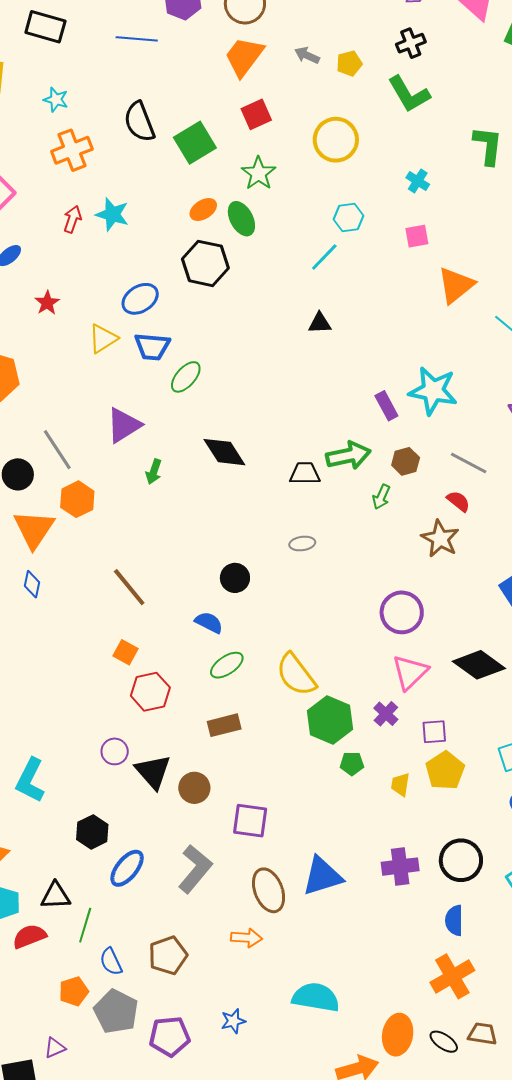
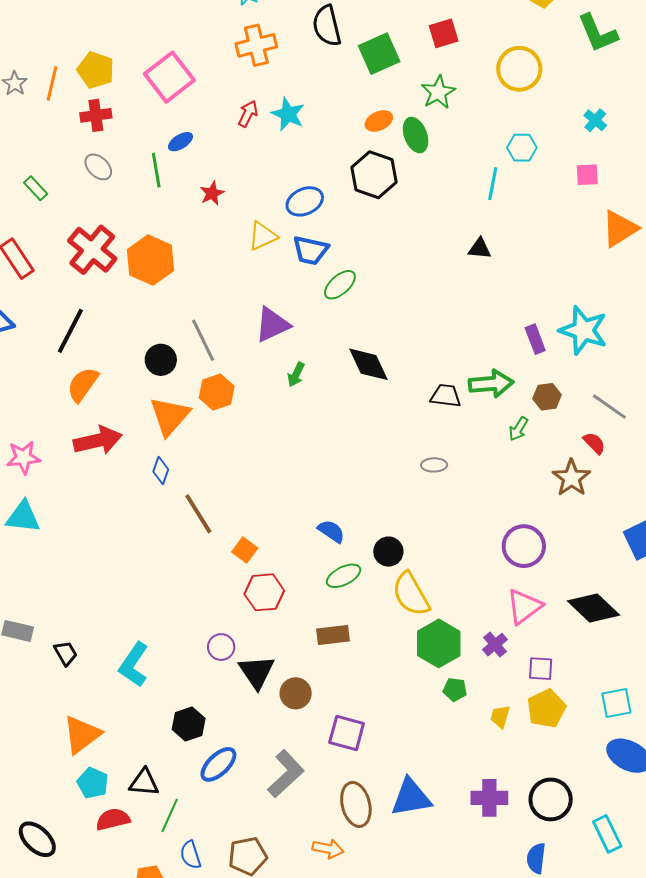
cyan line: (324, 257) -> (493, 184), turned -40
black circle: (235, 578) -> (388, 552), moved
brown line: (129, 587) -> (198, 514), moved

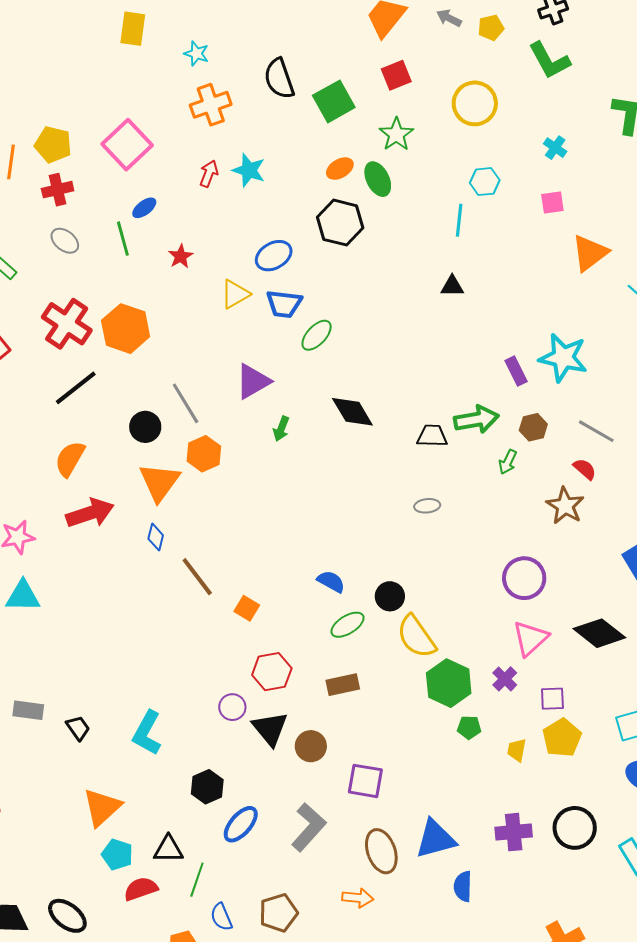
black line: (70, 331) -> (76, 388), moved, turned 30
red hexagon: (264, 592) -> (272, 672), moved
blue semicircle: (536, 858) -> (463, 886), moved

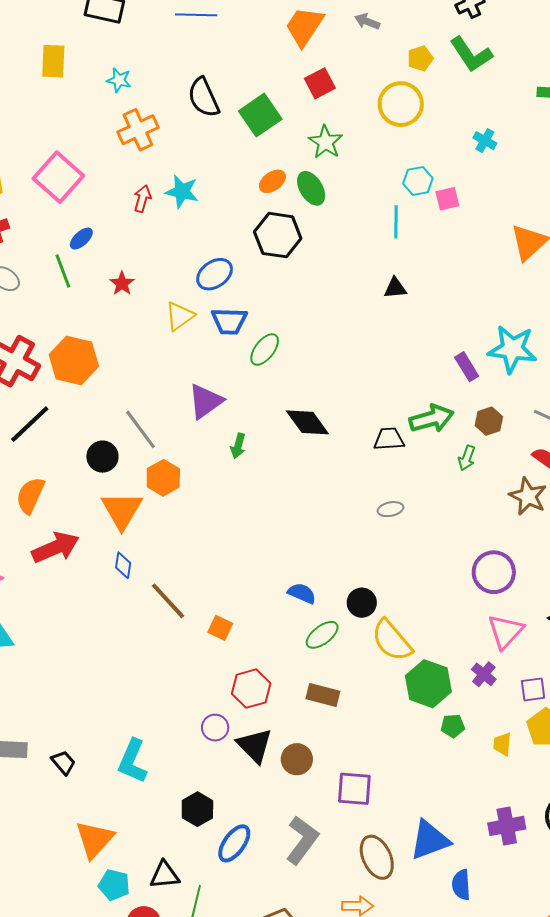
yellow pentagon: (491, 28) -> (420, 58), moved
pink square: (552, 203) -> (447, 199), moved
brown rectangle: (343, 685) -> (323, 695), turned 32

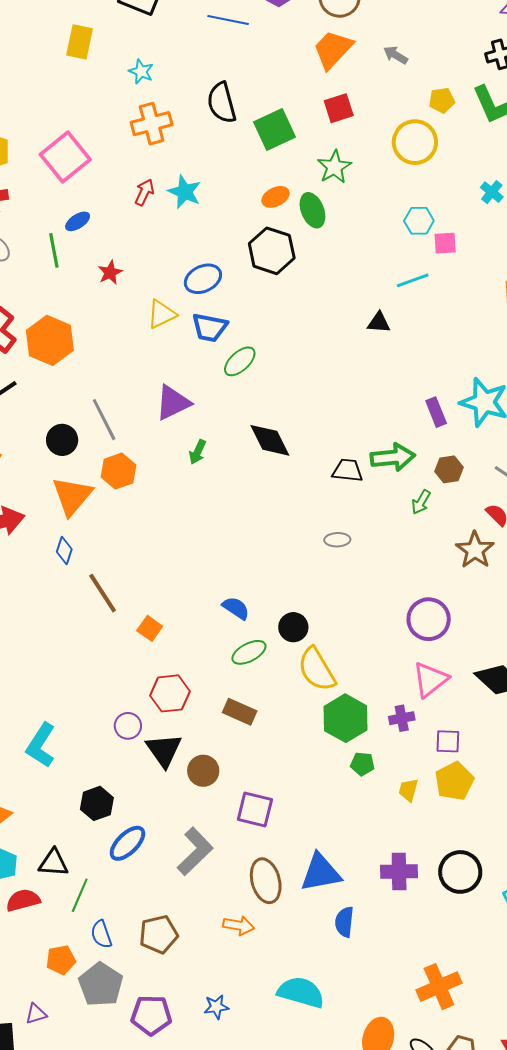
cyan line: (396, 222) -> (413, 280), moved, turned 60
purple cross: (484, 674) -> (402, 718), turned 30

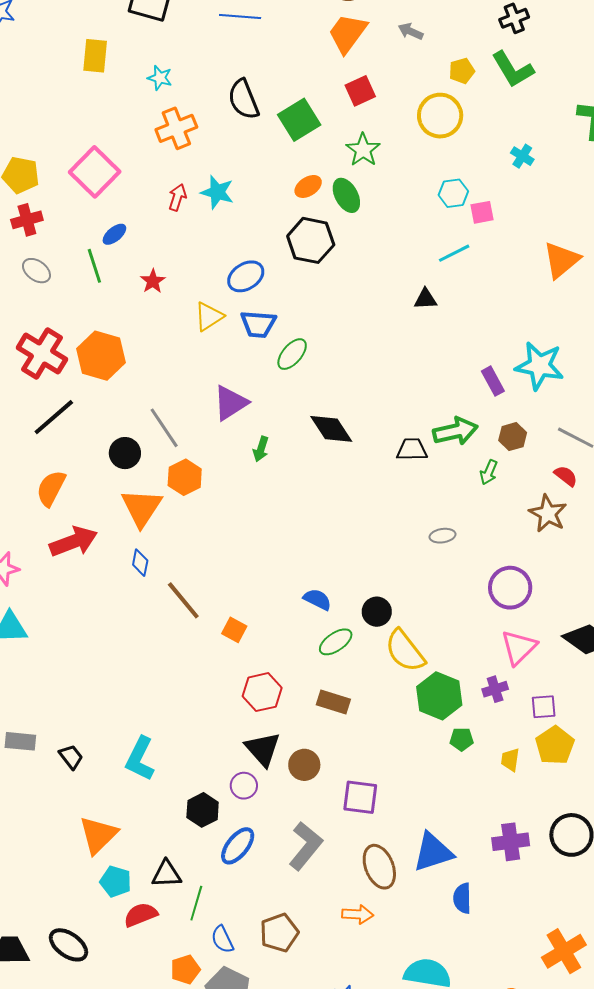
gray ellipse: (337, 540) -> (443, 536), moved
purple circle: (128, 726) -> (244, 786), moved

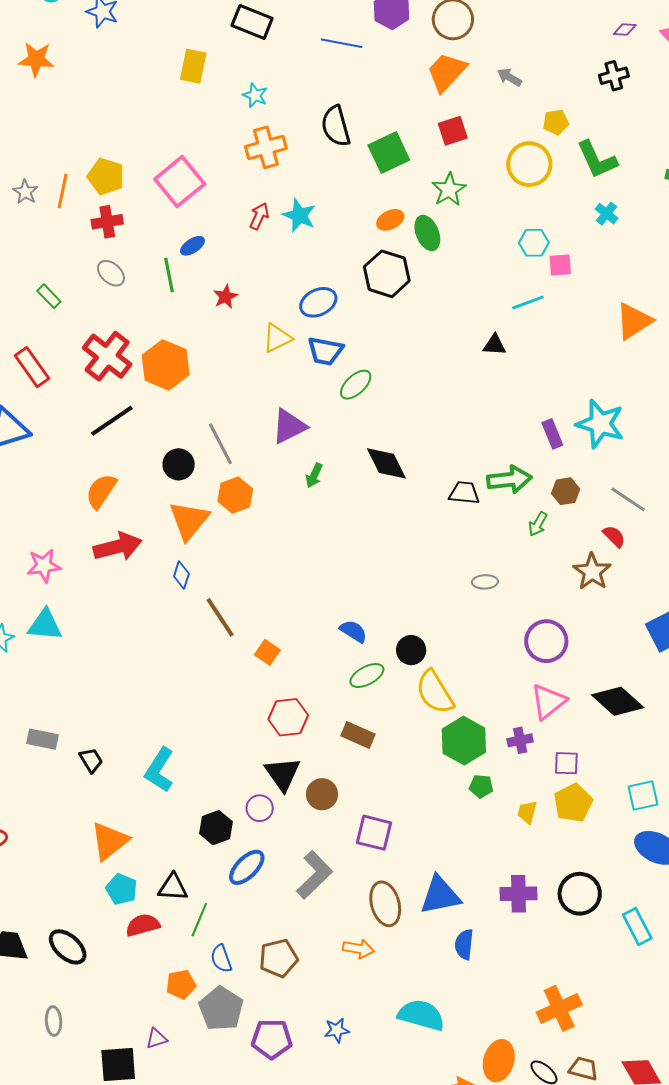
green L-shape: (513, 69) -> (597, 160), moved

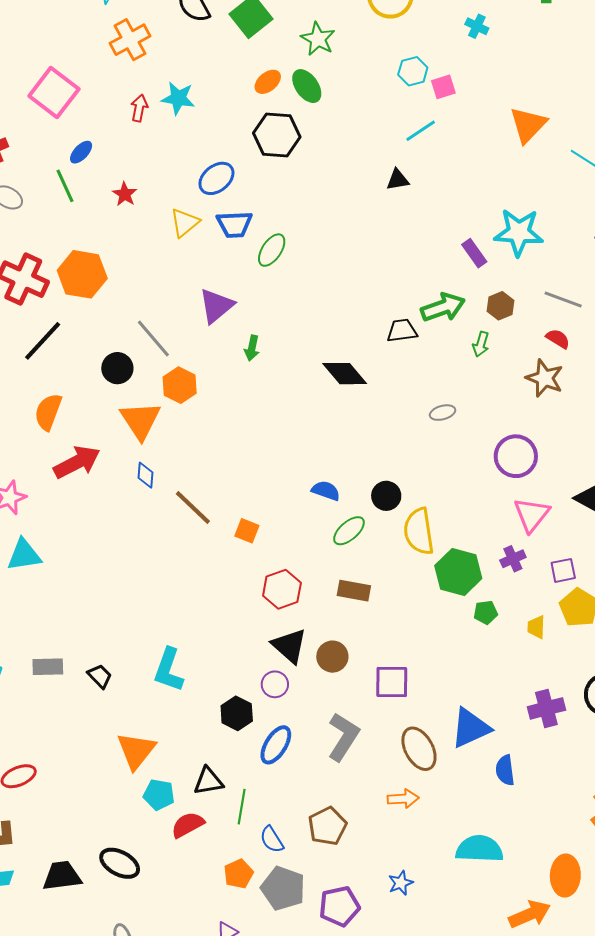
black diamond: (386, 463) -> (345, 374), moved
yellow semicircle: (435, 692) -> (419, 531), turned 36

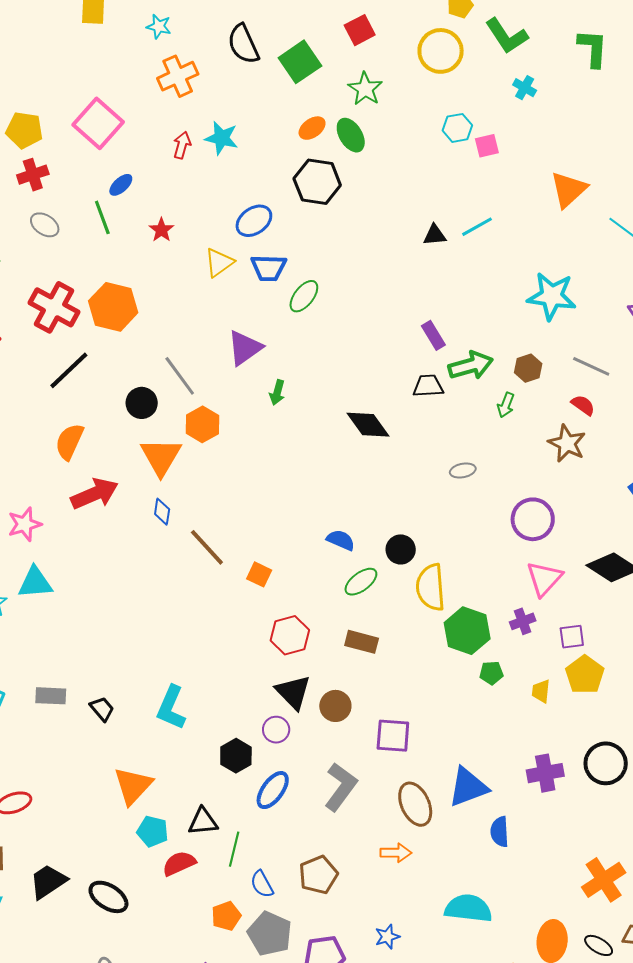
cyan line: (421, 131) -> (477, 227), moved
purple rectangle: (474, 253) -> (433, 335), moved
black trapezoid: (62, 876) -> (48, 882), moved, turned -30

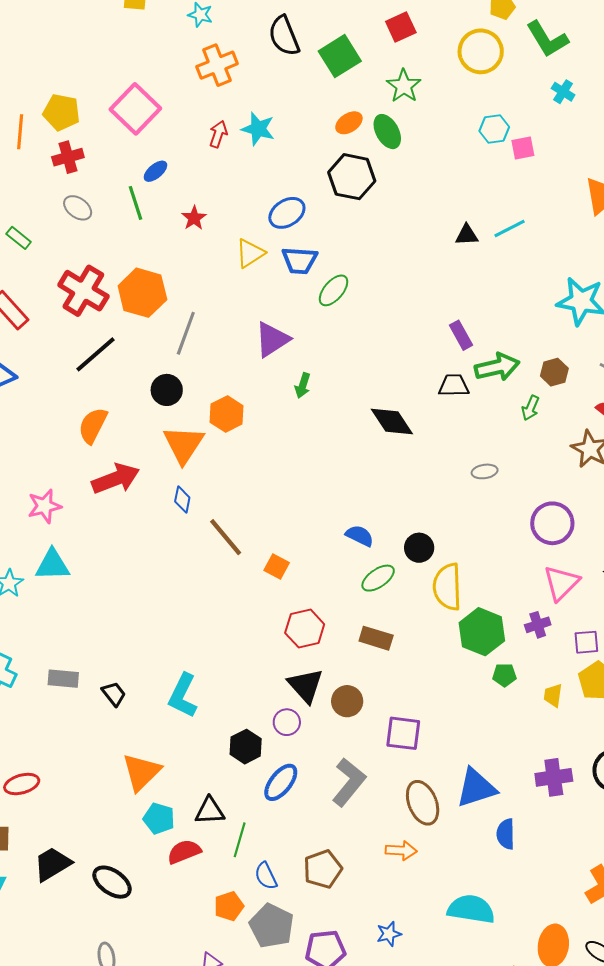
gray line: (180, 376) -> (186, 333), moved, turned 54

